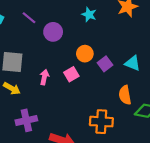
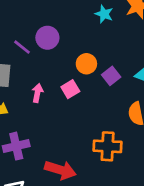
cyan star: (89, 15) -> (104, 14), moved
purple line: (29, 18) -> (22, 47), moved

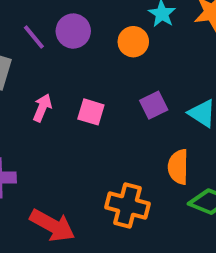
orange circle: (86, 64) -> (133, 42), moved
pink square: (70, 89) -> (91, 112), turned 36

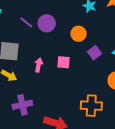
purple line: (34, 37) -> (26, 22), moved
orange circle: (133, 42) -> (79, 34), moved

